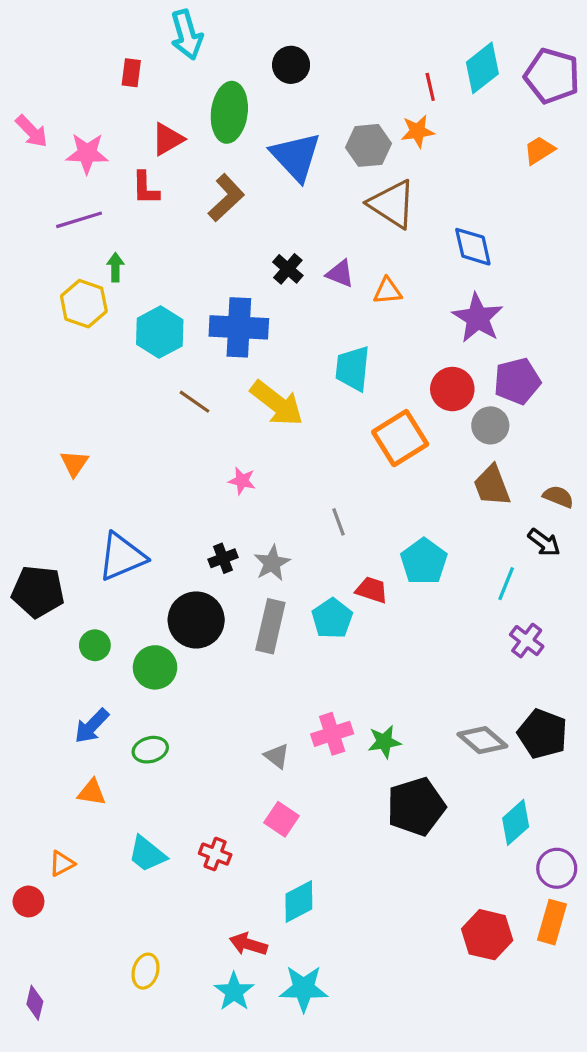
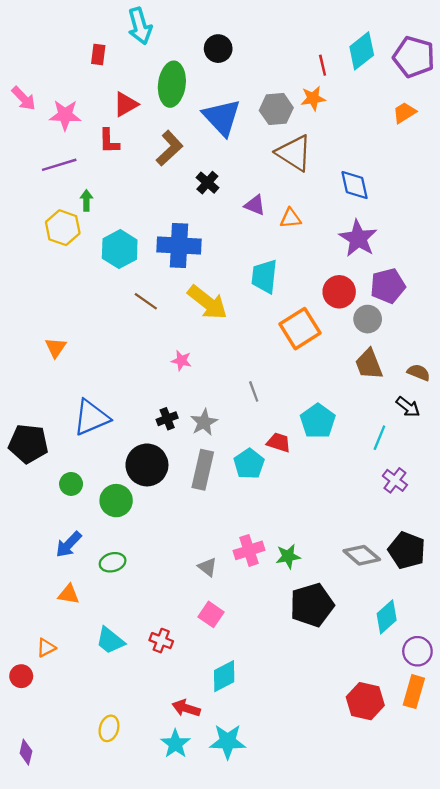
black cross: (288, 269) -> (207, 183), moved

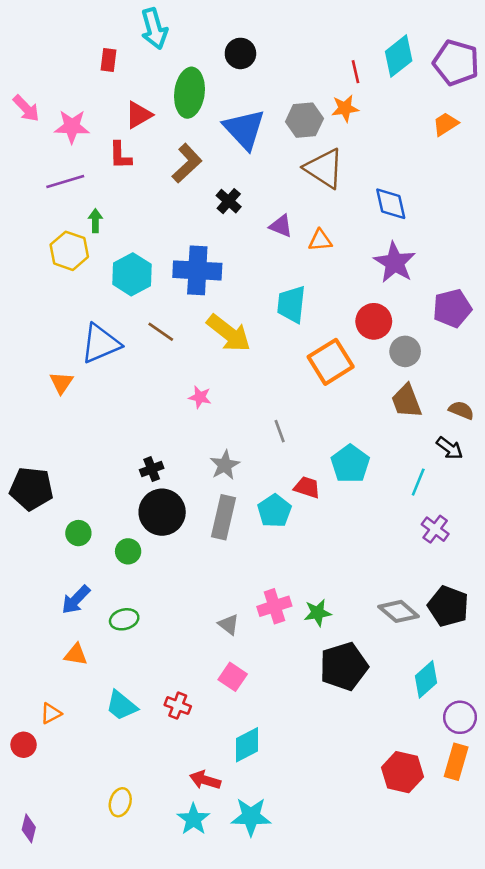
purple pentagon: (388, 286) -> (452, 308), moved
blue triangle: (91, 418) -> (101, 344), moved
black cross: (167, 419) -> (152, 469), moved
green circle: (116, 501) -> (128, 551), size x0.7

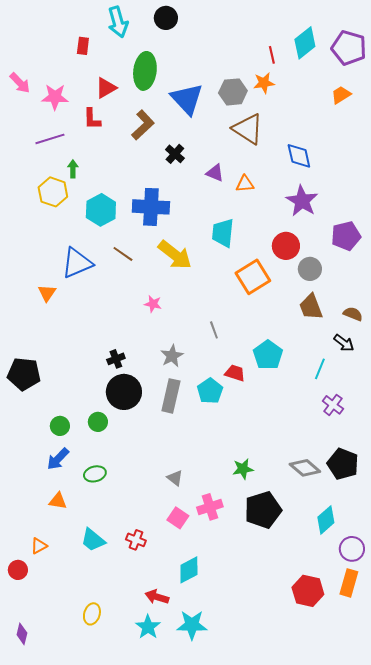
black circle: (240, 53) -> (166, 18), moved
green circle: (78, 533) -> (60, 426), moved
pink cross: (274, 606) -> (210, 507), moved

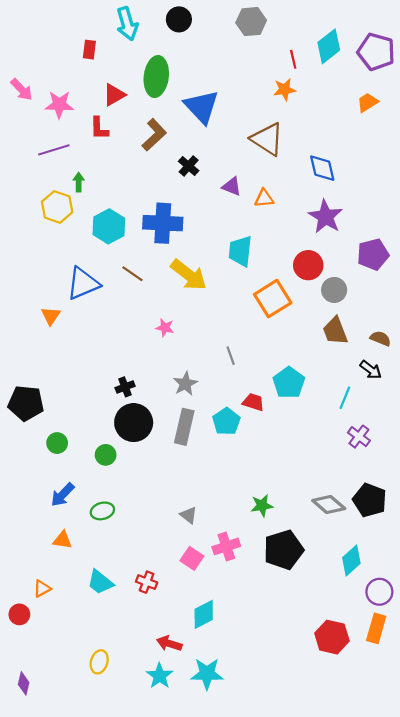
gray hexagon: (233, 92) -> (251, 22), moved
green circle: (60, 426) -> (57, 443), moved

